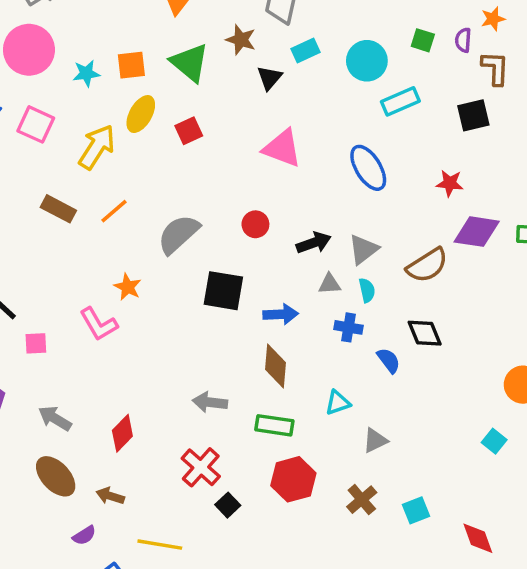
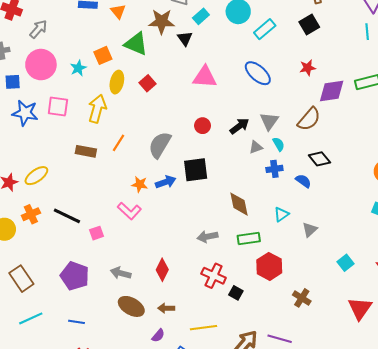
brown star: (241, 40) -> (162, 21), size x1.4
blue arrow: (281, 314) -> (166, 182), moved
brown cross: (362, 500) -> (302, 298), moved

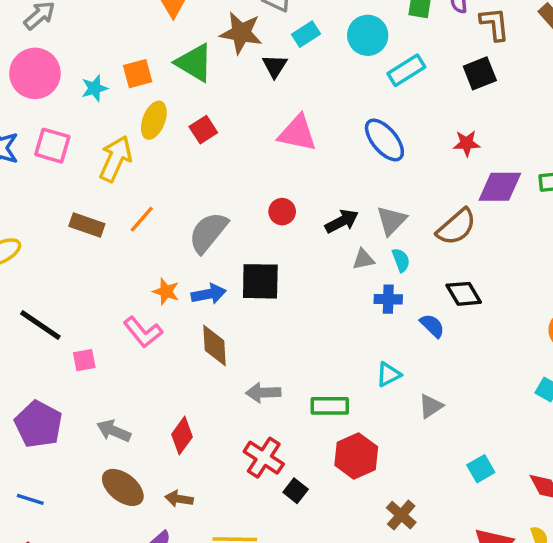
brown diamond: (239, 204) -> (215, 345), moved

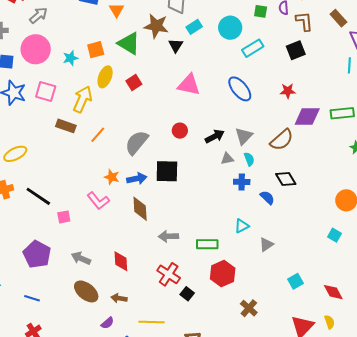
brown rectangle: (87, 225) -> (66, 126), moved
red diamond: (182, 436) -> (121, 261), turned -40

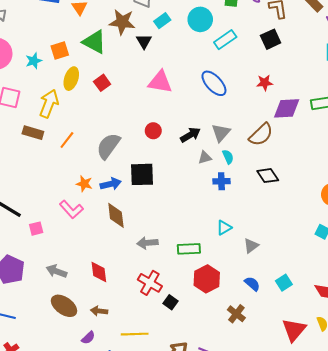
blue semicircle: (267, 198) -> (252, 284), moved

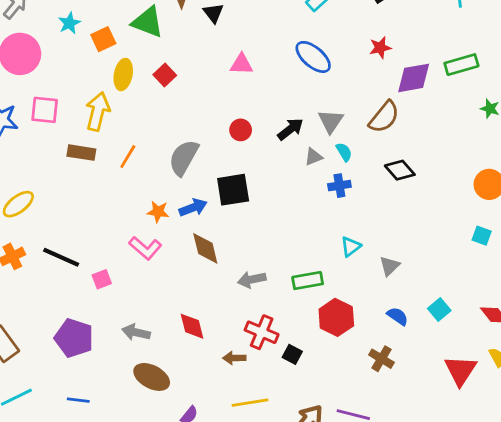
cyan star: (34, 61) -> (69, 23), moved
pink triangle: (160, 82) -> (241, 64), size x0.7
brown arrow: (99, 311) -> (234, 358), moved

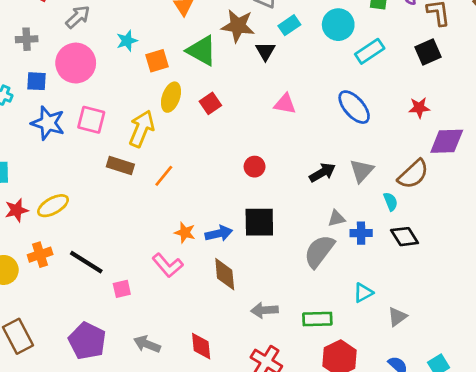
red circle: (241, 130) -> (255, 167), moved
cyan semicircle: (344, 152) -> (391, 202), moved
gray triangle: (313, 157) -> (337, 218), moved
gray semicircle: (184, 158) -> (319, 251), moved
black diamond: (400, 170) -> (405, 237), moved

